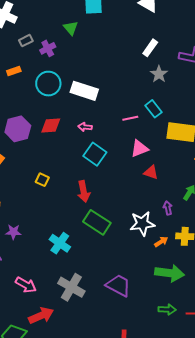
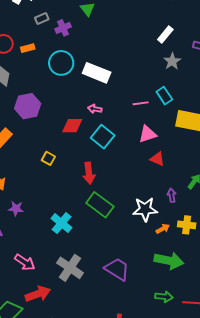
red diamond: (51, 125) -> (72, 126), moved

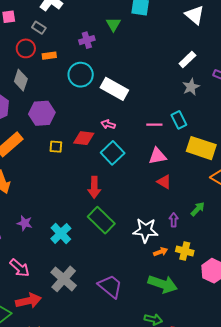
gray rectangle: (42, 19) -> (39, 28), moved, turned 48
yellow square: (48, 158) -> (56, 147), moved, turned -32
purple star: (16, 209) -> (25, 223), moved

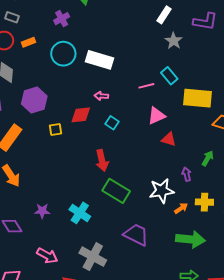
cyan square: (113, 153) -> (112, 123), size x0.6
purple trapezoid: (110, 286) -> (136, 235), moved

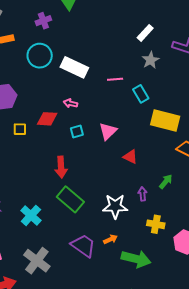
pink line: (146, 86) -> (115, 79), moved
pink triangle: (156, 116) -> (108, 131), moved, turned -30
cyan square: (112, 123) -> (77, 131), turned 32
orange arrow: (181, 208) -> (110, 239), moved

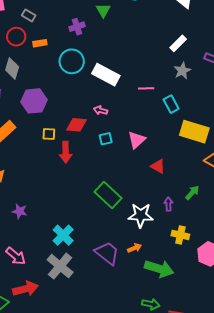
red arrow: (61, 167) -> (66, 152), moved
green rectangle: (70, 199) -> (108, 195), moved
cyan cross: (31, 215) -> (63, 235), moved

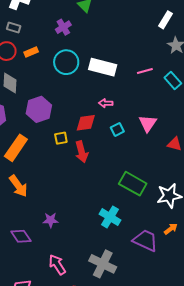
cyan cross: (63, 235) -> (110, 217), moved
pink arrow: (16, 256) -> (57, 265), turned -150

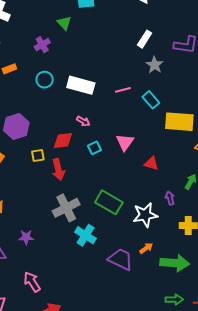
cyan circle: (66, 62) -> (45, 80), size x0.7
pink arrow: (106, 103) -> (83, 121), turned -152
gray cross: (103, 264) -> (66, 208), moved, turned 36

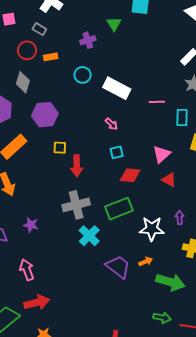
cyan rectangle: (151, 100) -> (182, 117), turned 30
red diamond: (63, 141) -> (130, 175), moved
pink triangle: (125, 142) -> (162, 154), moved
green rectangle: (109, 202) -> (119, 209), turned -64

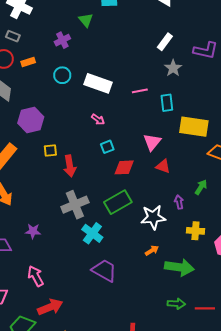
purple trapezoid: (118, 267) -> (104, 270), moved

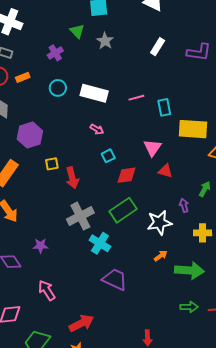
gray star: (173, 68) -> (105, 41), moved
red arrow: (50, 307) -> (81, 323), moved

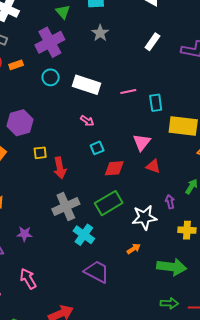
green triangle: (77, 31) -> (63, 12), moved
purple cross: (55, 53) -> (50, 42), size x1.8
orange arrow: (161, 256) -> (134, 249), moved

